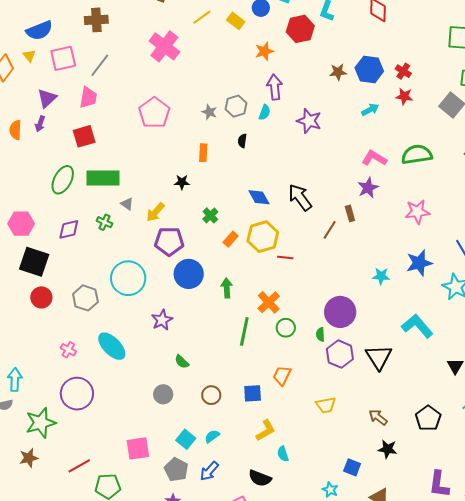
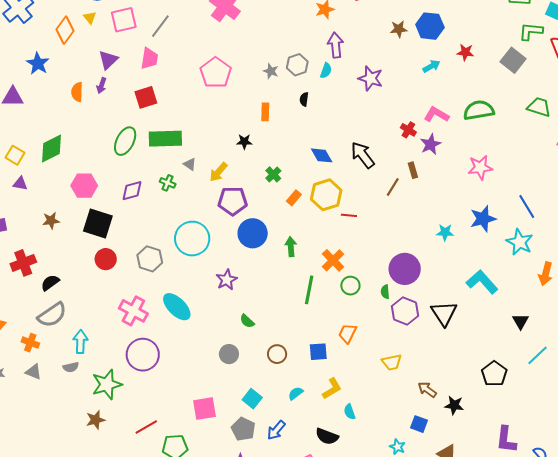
red cross: (403, 71) -> (408, 130), moved
pink cross: (68, 350) -> (133, 311), size x1.8
brown arrow: (378, 417) -> (427, 390), moved
cyan semicircle: (212, 436) -> (296, 393), moved

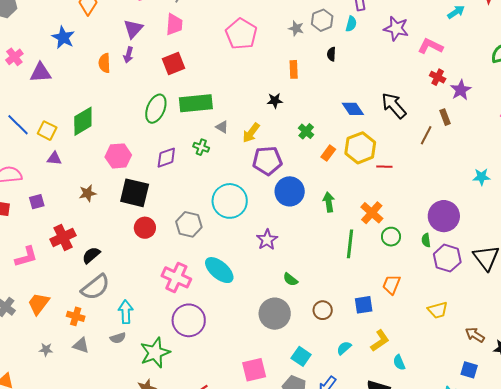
pink L-shape: (436, 115) -> (430, 46), moved
gray circle: (229, 354) -> (275, 314), size x1.6

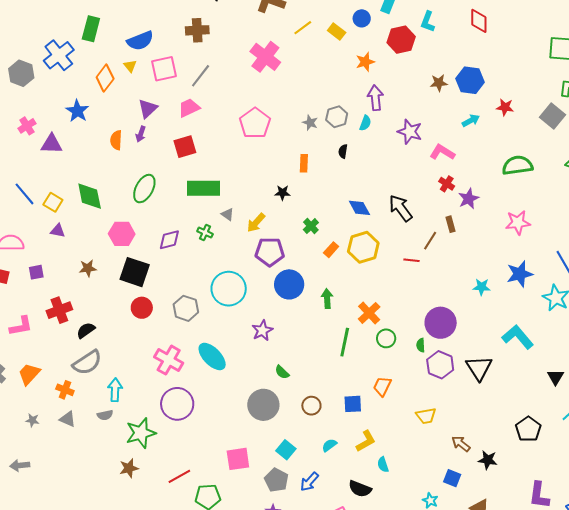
pink trapezoid: (174, 24) -> (189, 108), turned -125
green ellipse: (156, 109) -> (144, 189), moved
green diamond: (83, 121) -> (90, 196), turned -76
red line: (384, 167) -> (411, 260), moved

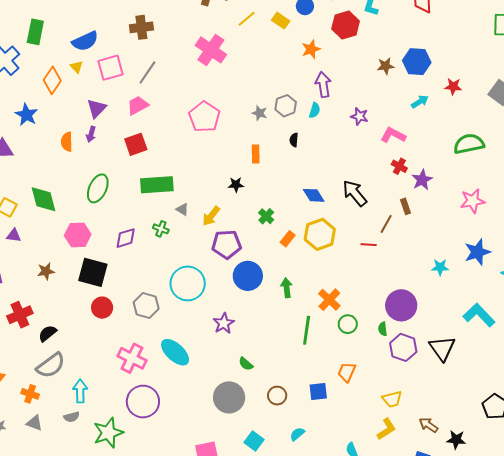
purple star: (410, 132) -> (359, 116), size x0.7
yellow L-shape: (366, 441) -> (386, 429), moved

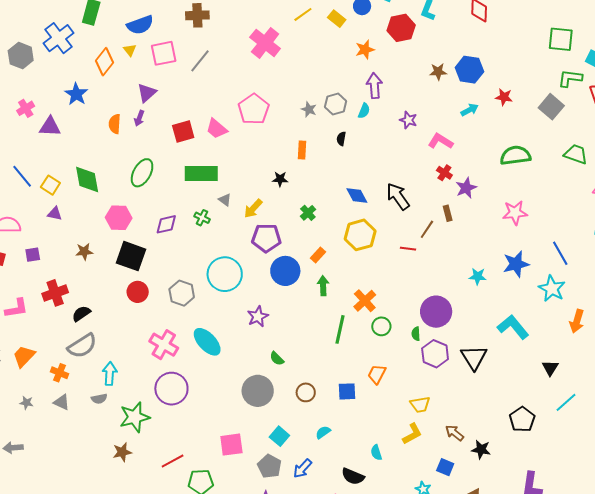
pink trapezoid: (138, 105) -> (217, 129), moved, turned -115
orange rectangle: (288, 239) -> (318, 255), moved

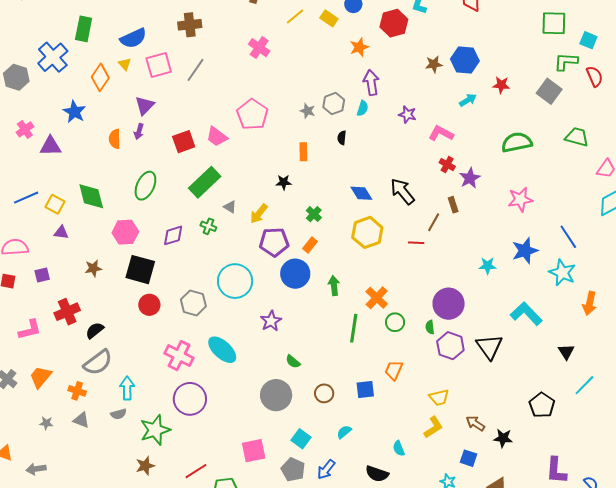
pink cross: (265, 43) -> (259, 48), size x0.7
green rectangle: (201, 173) -> (205, 182), turned -40
blue line: (22, 176) -> (26, 198), turned -70
orange rectangle: (318, 255) -> (310, 245), moved

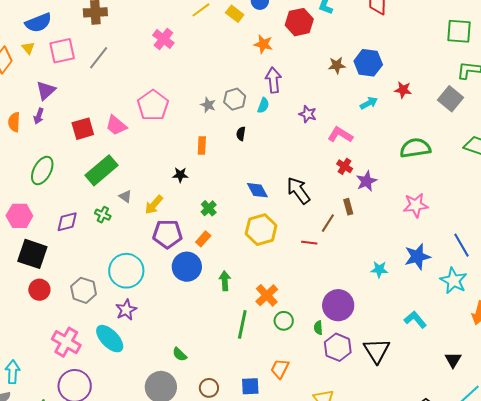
orange star: (359, 47) -> (263, 44), turned 30
cyan L-shape: (526, 314) -> (415, 320), size x0.7
purple star: (271, 321) -> (126, 310), moved

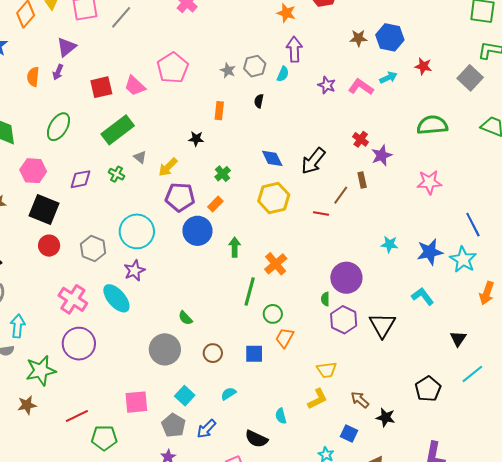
pink L-shape: (340, 135) -> (361, 87), moved
black arrow: (298, 191) -> (313, 161), turned -108
blue star: (417, 257) -> (430, 252), moved
green circle: (284, 321) -> (273, 314), moved

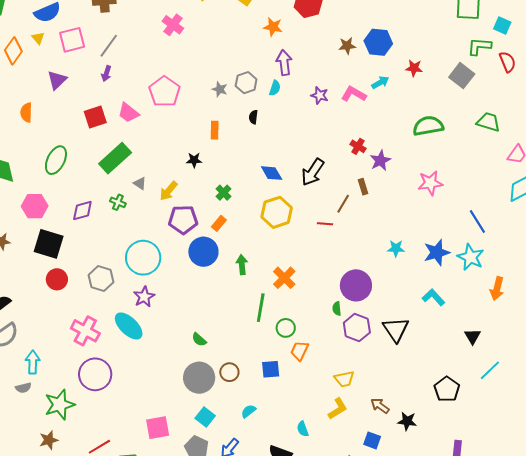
purple arrow: (58, 72) -> (106, 74), moved
gray circle: (165, 349) -> (199, 378), moved

